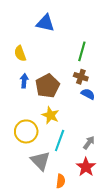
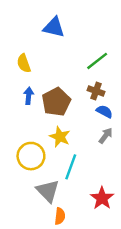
green line: (82, 51) -> (97, 61), turned 36
gray arrow: (89, 143) -> (106, 136), moved
orange semicircle: (61, 181) -> (60, 216), moved

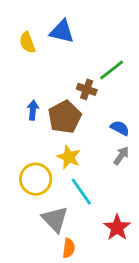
yellow semicircle: (24, 63) -> (27, 42), moved
brown cross: (96, 91) -> (87, 89), moved
cyan line: (71, 167) -> (81, 192), turned -55

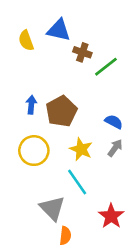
brown cross: (87, 89) -> (82, 52), moved
yellow star: (69, 157) -> (81, 149), moved
yellow circle: (36, 179) -> (34, 151), moved

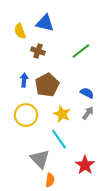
brown cross: (82, 52) -> (38, 51), moved

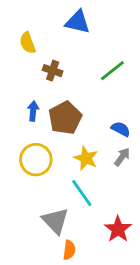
blue triangle: (45, 23) -> (78, 22), moved

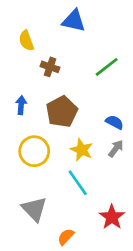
blue arrow: (33, 111) -> (21, 105), moved
gray triangle: (55, 221) -> (34, 209), moved
orange semicircle: (69, 250) -> (66, 237), turned -144

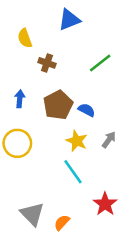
blue triangle: (74, 21) -> (69, 20), turned -35
blue semicircle: (115, 122) -> (87, 110), moved
yellow circle: (34, 151) -> (17, 143), moved
gray triangle: (34, 209) -> (32, 214), moved

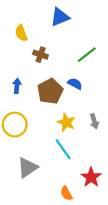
blue semicircle: (87, 110) -> (75, 84), moved
gray arrow: (109, 140) -> (94, 121), turned 128
gray triangle: (32, 214) -> (28, 168), moved, turned 40
orange semicircle: (62, 223) -> (66, 193), moved, turned -72

